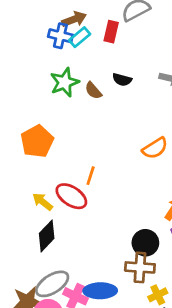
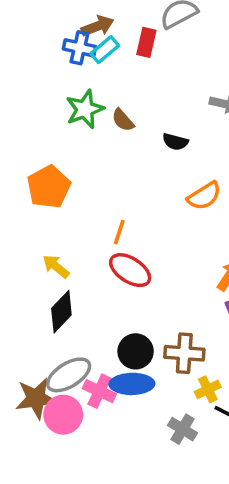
black semicircle: (122, 80) -> (175, 142), moved
red ellipse: (71, 196) -> (130, 270), moved
black circle: (145, 243) -> (136, 351), moved

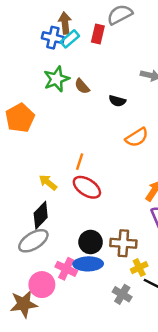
brown arrow: (98, 26) -> (65, 23), turned -75
orange pentagon: (49, 187) -> (20, 118), moved
yellow arrow: (56, 266) -> (48, 182), moved
gray ellipse: (69, 375) -> (33, 241), moved
brown star: (36, 398) -> (24, 304), moved

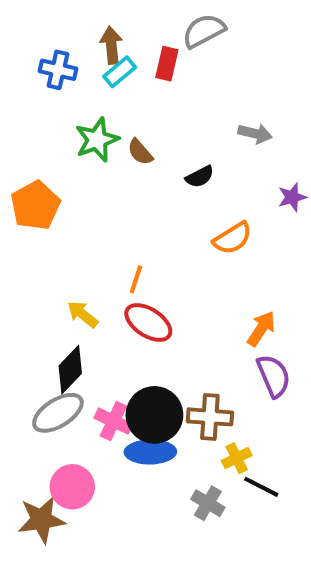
blue cross: (53, 38) -> (58, 70), moved
black semicircle: (117, 101) -> (200, 177), turned -42
black circle: (91, 242) -> (154, 415), size x1.4
pink cross: (66, 269) -> (113, 421), moved

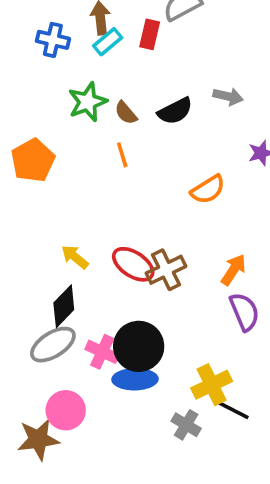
black semicircle: (200, 177) -> (175, 111), moved, size x1.4
orange line: (136, 279) -> (122, 155), moved, turned -35
brown cross: (210, 417) -> (166, 270), moved, turned -30
yellow cross: (237, 458) -> (212, 385), size x1.5

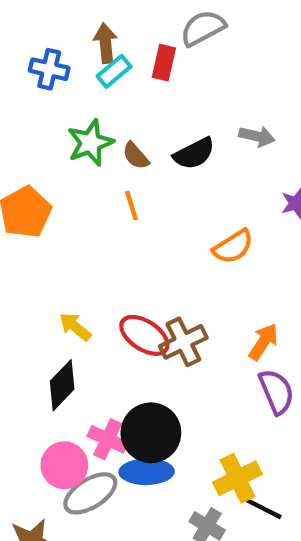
gray ellipse: (53, 345) -> (90, 493), moved
pink circle: (66, 410) -> (64, 465), moved

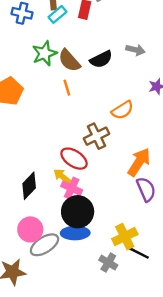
brown semicircle: (136, 156) -> (69, 61), size x1.5
yellow arrow: (75, 327) -> (62, 176), moved
brown cross: (183, 342) -> (96, 136), moved
orange arrow: (263, 342) -> (139, 162), size x1.4
pink cross: (108, 439) -> (72, 188), moved

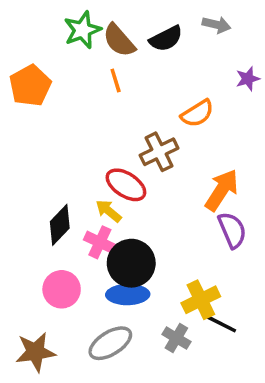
pink cross: (72, 188) -> (100, 242), moved
gray ellipse: (44, 245) -> (110, 343), moved

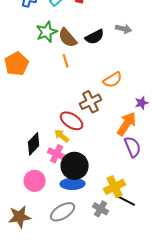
purple star: (248, 79) -> (142, 103), moved

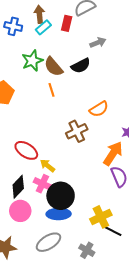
gray arrow: (124, 29) -> (98, 43), moved, turned -35
red ellipse: (72, 121) -> (26, 150), moved
black diamond: (34, 144) -> (18, 187), moved
gray cross: (101, 209) -> (87, 250), moved

